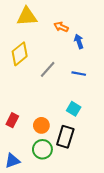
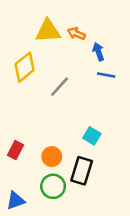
yellow triangle: (27, 16) -> (48, 31), moved
blue line: (79, 74) -> (106, 75), moved

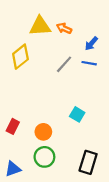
blue arrow: (98, 52) -> (91, 44), moved, turned -120
gray line: (60, 87) -> (64, 64), moved
black rectangle: (82, 171) -> (88, 162), moved

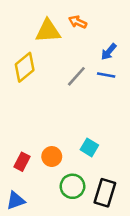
orange arrow: (64, 28) -> (78, 22), moved
cyan square: (77, 114) -> (89, 147), moved
red rectangle: (13, 126) -> (22, 162), moved
green circle: (44, 157) -> (72, 186), moved

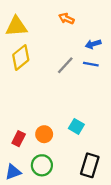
yellow triangle: (48, 31) -> (16, 26), moved
blue arrow: (109, 52) -> (93, 44), turned 32
green circle: (72, 186) -> (42, 165), moved

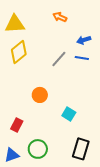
orange circle: (44, 134) -> (40, 95), moved

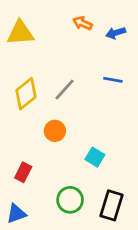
blue arrow: (84, 40) -> (116, 33), moved
yellow diamond: (19, 52) -> (26, 94), moved
gray line: (59, 59) -> (65, 89), moved
green circle: (38, 149) -> (70, 200), moved

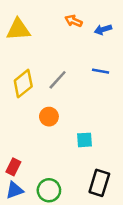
cyan square: (95, 157) -> (85, 140), turned -35
red rectangle: (23, 172) -> (13, 167), moved
green circle: (70, 200) -> (49, 190), moved

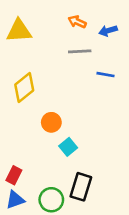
gray line: (58, 80) -> (80, 51), moved, turned 45
cyan square: (85, 140) -> (68, 147), moved, turned -35
black rectangle: (99, 183) -> (81, 187), moved

